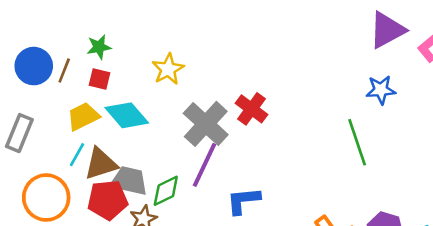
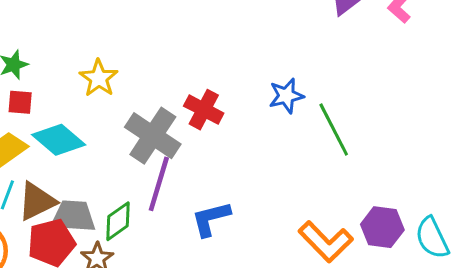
blue star: (381, 90) -> (286, 96), moved

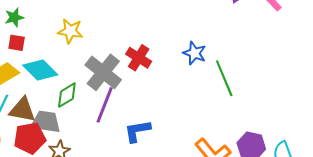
yellow star: (99, 78) -> (70, 31), turned -30
blue star: (286, 96) -> (194, 53), turned 30
brown triangle: (37, 201) -> (22, 110), turned 32
green diamond: (118, 221) -> (67, 95), moved

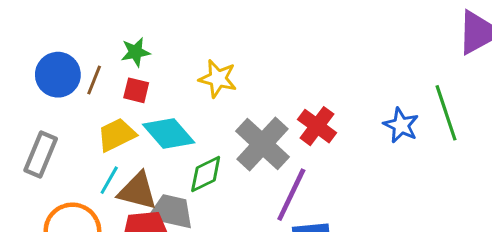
green line: (224, 78) -> (446, 113), moved
purple line: (105, 105) -> (291, 195), moved

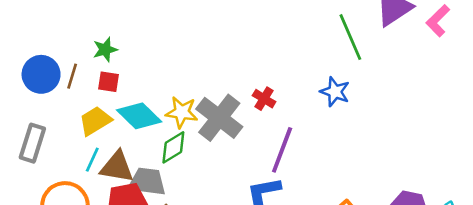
yellow star: (218, 79) -> (182, 112), moved
green line: (446, 113) -> (350, 37), moved
red cross: (317, 126) -> (264, 99), size x0.7
purple line: (291, 195) -> (282, 150), moved

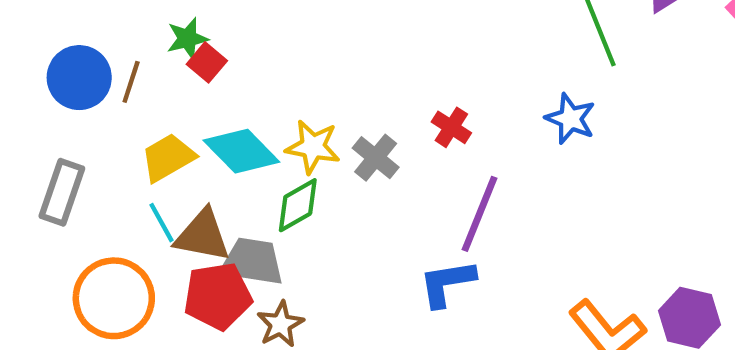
red square: (108, 82) -> (207, 62), moved, turned 30
gray cross: (219, 118) -> (376, 158), size x0.6
cyan line: (92, 160) -> (161, 223), turned -55

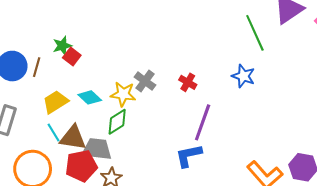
cyan diamond: (241, 151) -> (90, 97), size x0.7
gray cross: (376, 158) -> (145, 81), moved

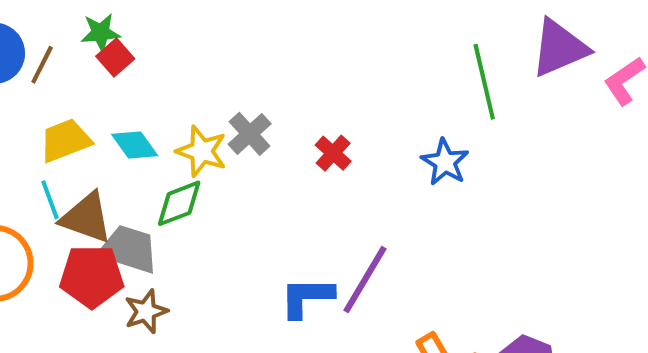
purple line: (203, 122) -> (365, 279), moved

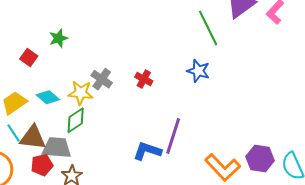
green star: (101, 33) -> (58, 38), moved
red pentagon: (92, 276) -> (42, 165), size x0.7
blue L-shape: (307, 297) -> (147, 151), turned 32

